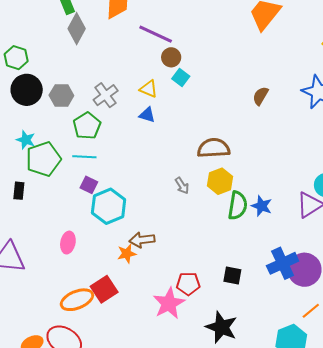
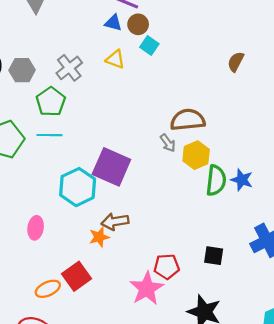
blue triangle: (147, 115) -> (113, 23), moved
purple square: (89, 185) -> (111, 167), moved, size x2.0
gray arrow: (182, 186) -> (168, 143), moved
orange ellipse: (77, 300) -> (48, 289), size x0.7

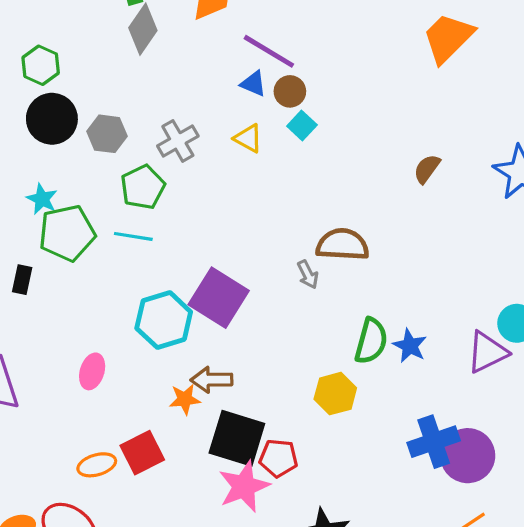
yellow hexagon: (196, 155) -> (335, 394), moved
black square: (214, 256) -> (237, 438), moved, size x1.8

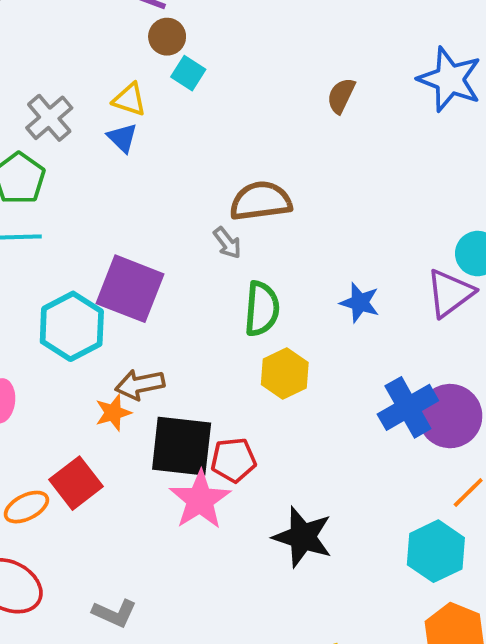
blue triangle: (253, 84) -> (122, 138), moved, turned 32
green semicircle: (371, 341) -> (262, 309), moved

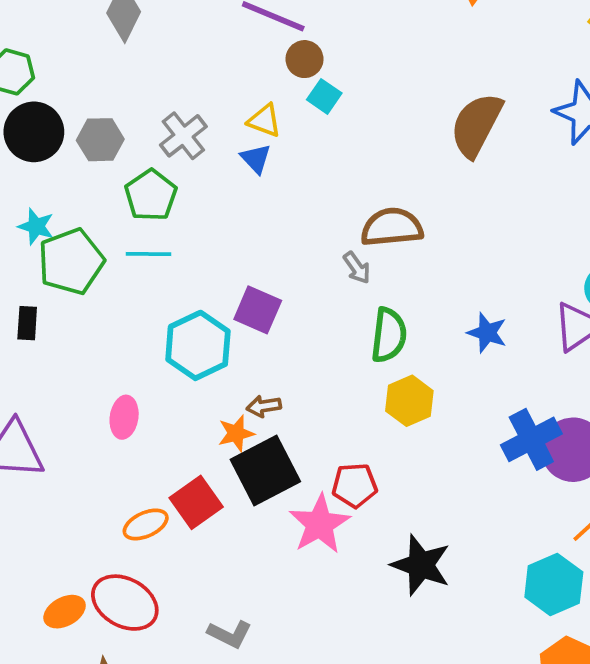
brown semicircle: (341, 96) -> (476, 125), size x1.8
purple square: (130, 289) -> (258, 310), size x0.7
brown arrow: (140, 385) -> (264, 406), size x0.7
black square: (182, 446) -> (265, 470), moved, turned -36

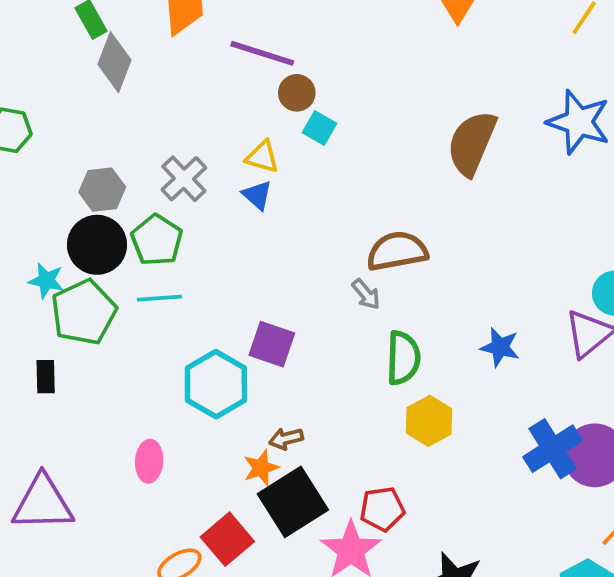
black circle: (34, 132) -> (97, 245), moved

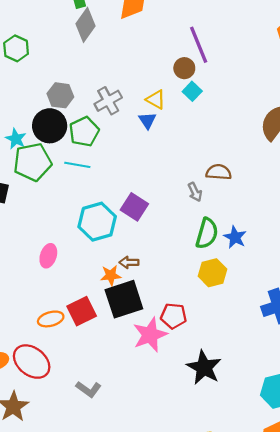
purple line: (262, 53) -> (199, 45), moved, turned 36
brown semicircle: (397, 251) -> (219, 172), size x0.7
blue star: (500, 347) -> (235, 237), moved

